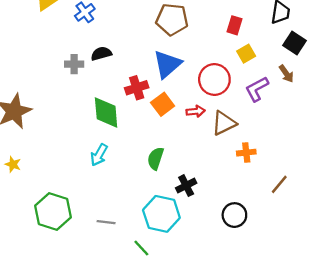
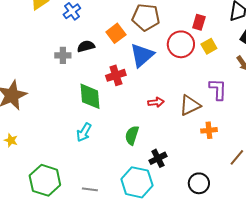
red circle: (214, 80) -> (181, 44), moved
purple L-shape: (257, 89) -> (218, 89), moved, turned 120
orange square: (163, 104) -> (116, 33), moved
red arrow: (196, 111) -> (156, 102), moved

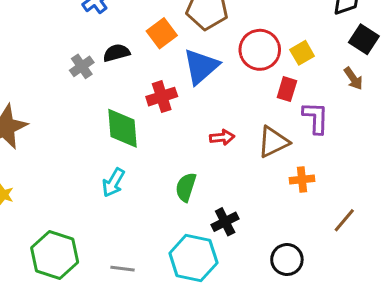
red rectangle: (199, 22) -> (287, 89), moved
gray cross: (63, 55) -> (82, 66), turned -35

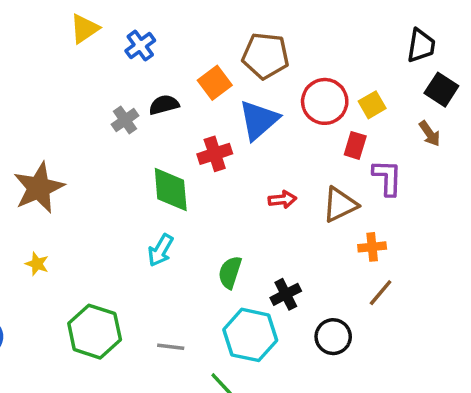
green semicircle: (186, 187) -> (230, 272), moved
brown line: (344, 220) -> (381, 293), moved
black circle: (287, 260) -> (333, 337), moved

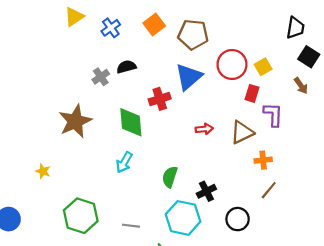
orange square: (215, 83) -> (154, 24), moved
brown star: (39, 188) -> (75, 121), moved

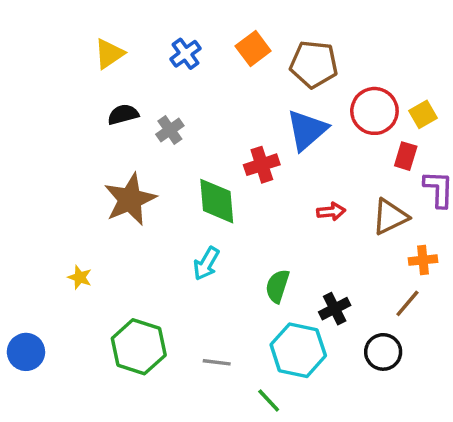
yellow triangle: (74, 17) -> (109, 54), moved
black semicircle: (126, 67) -> (123, 114), moved
brown line: (269, 190) -> (407, 303), moved

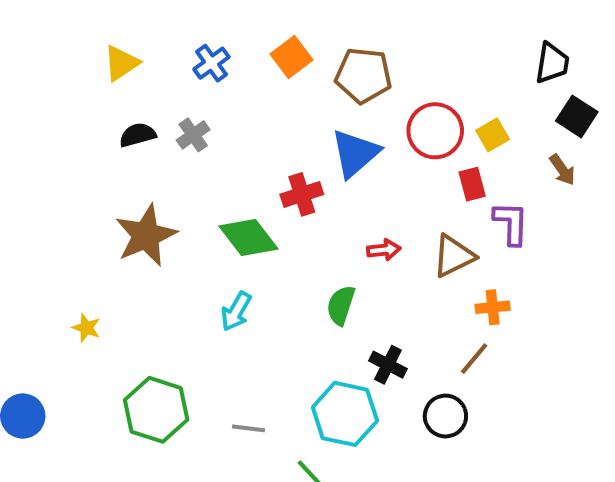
gray cross: (170, 130) -> (193, 135), moved
red rectangle: (406, 156) -> (472, 184), turned -32
green diamond: (217, 201) -> (248, 237), turned -33
green semicircle: (277, 286) -> (341, 305), moved
black cross: (335, 309) -> (388, 365), turned -36

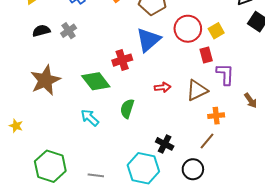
brown arrow: (562, 170) -> (251, 100), moved
green semicircle: (341, 305) -> (127, 109), moved
cyan arrow: (236, 311) -> (90, 118), turned 102

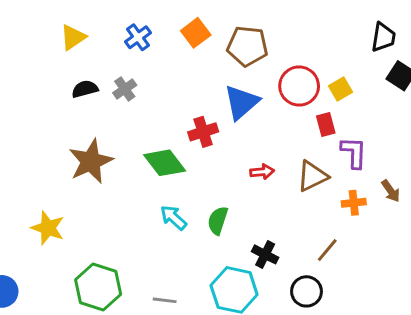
green semicircle: (127, 109) -> (218, 220), moved
orange cross: (216, 116) -> (354, 203), moved
cyan arrow: (90, 118) -> (173, 218), moved
yellow star: (16, 126) -> (48, 228), size x1.6

